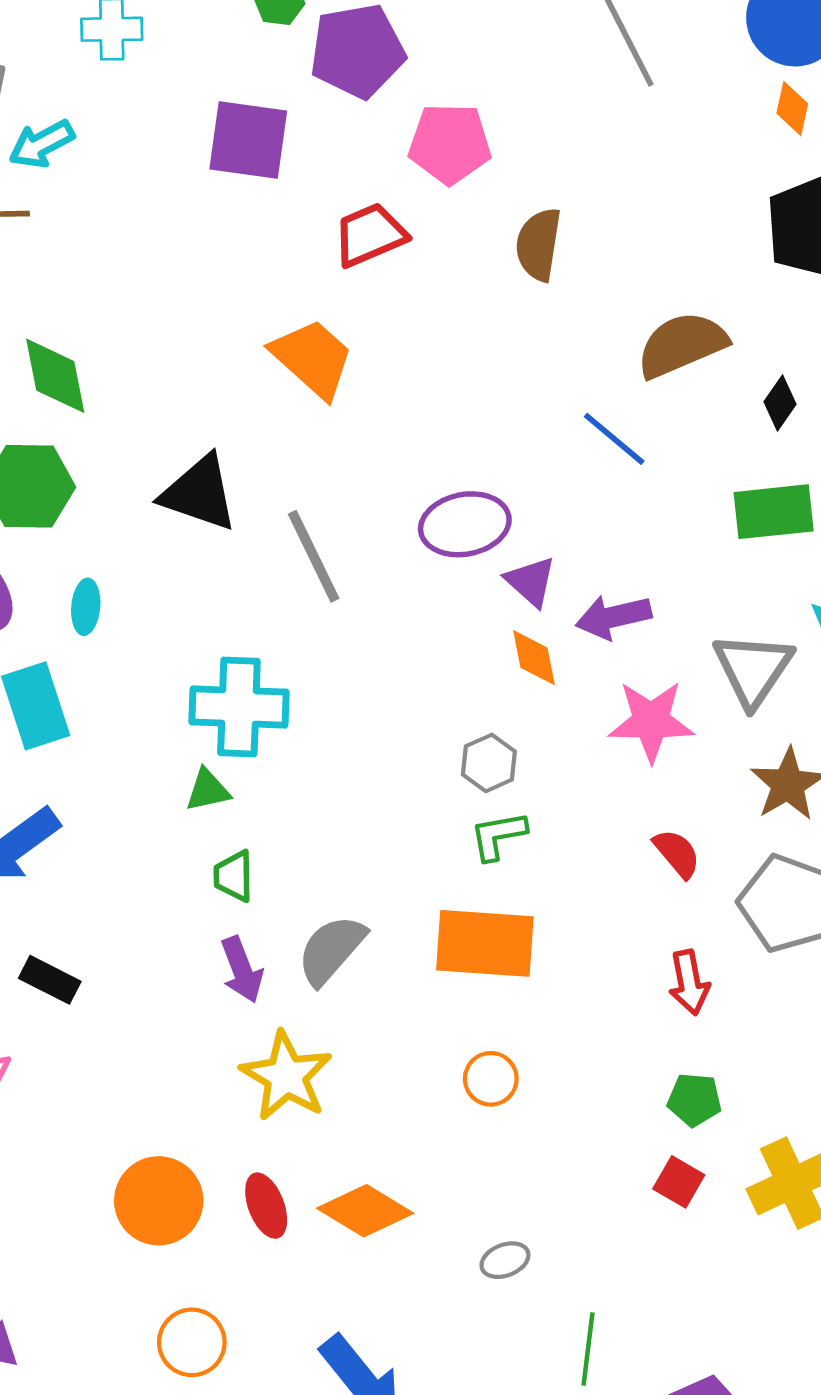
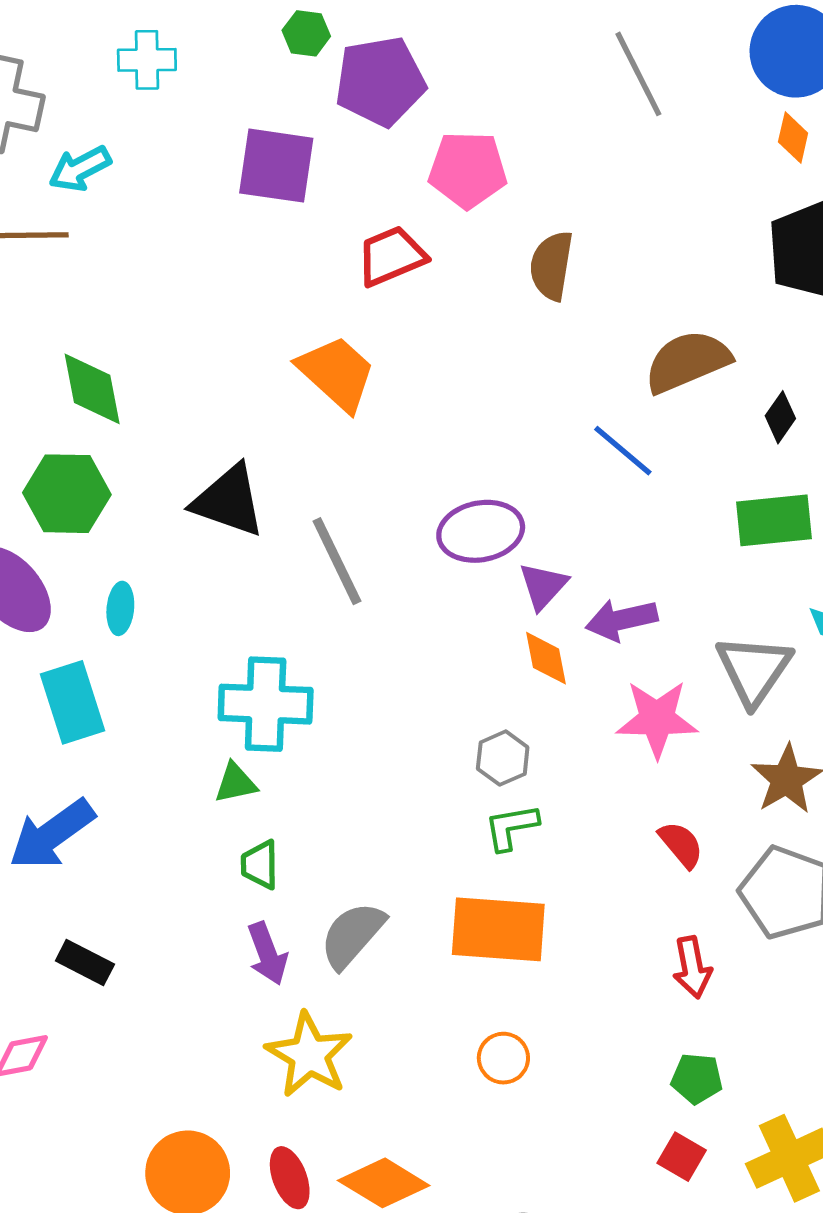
purple triangle: (531, 581) -> (543, 586), turned 30

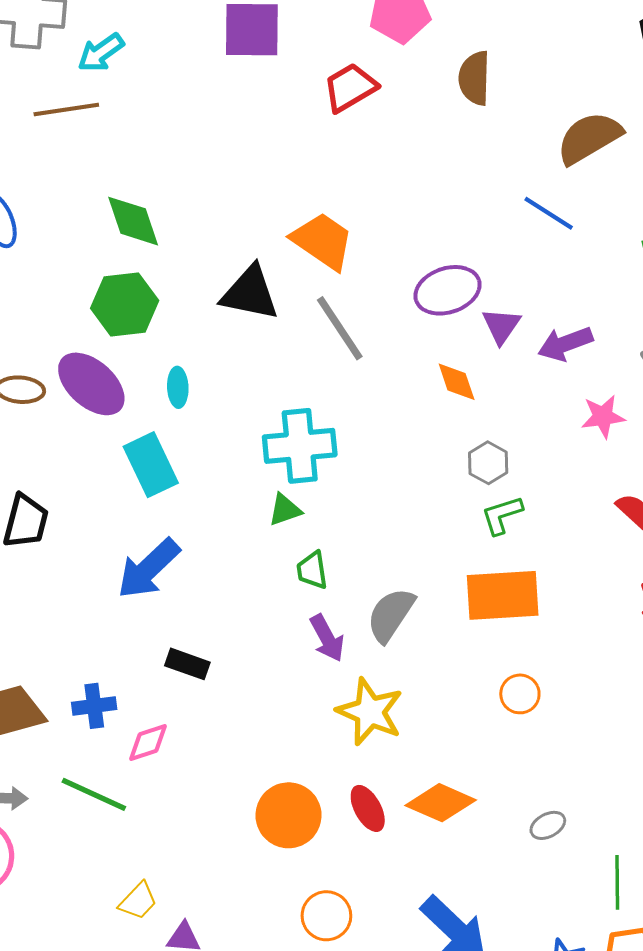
orange trapezoid: (337, 373) -> (323, 241), moved
orange diamond: (546, 658) -> (457, 382), moved
pink star: (657, 719) -> (603, 417), size x0.7

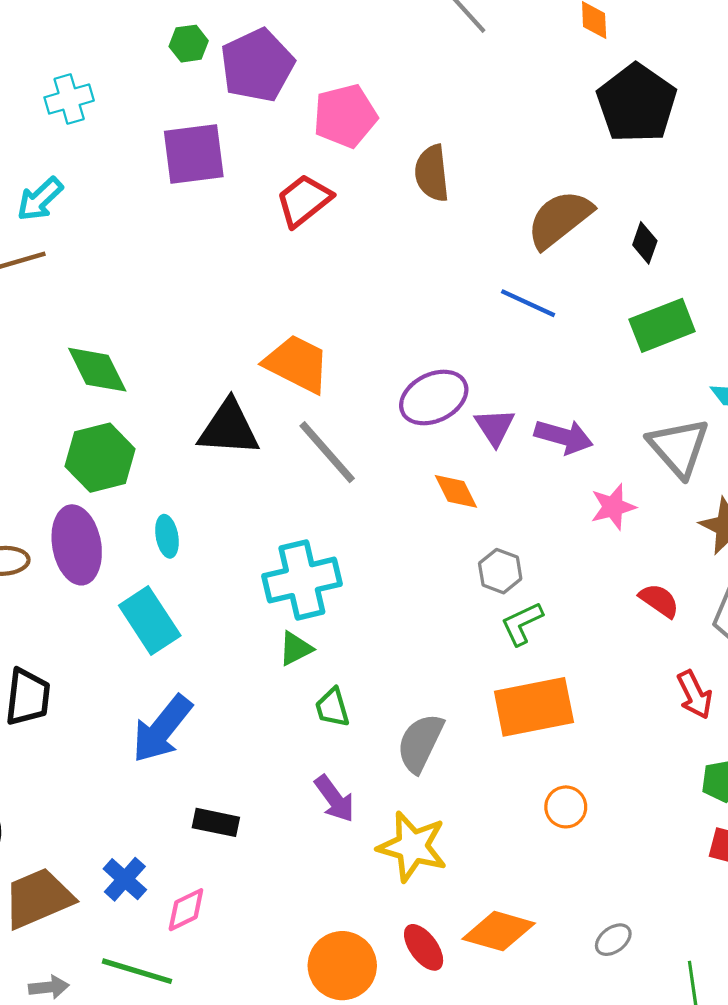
purple arrow: (565, 344) -> (564, 437), turned -136
purple ellipse: (91, 384) -> (77, 545), turned 46
purple arrow: (327, 638) -> (335, 799), moved
blue cross: (94, 706) -> (125, 879), turned -33

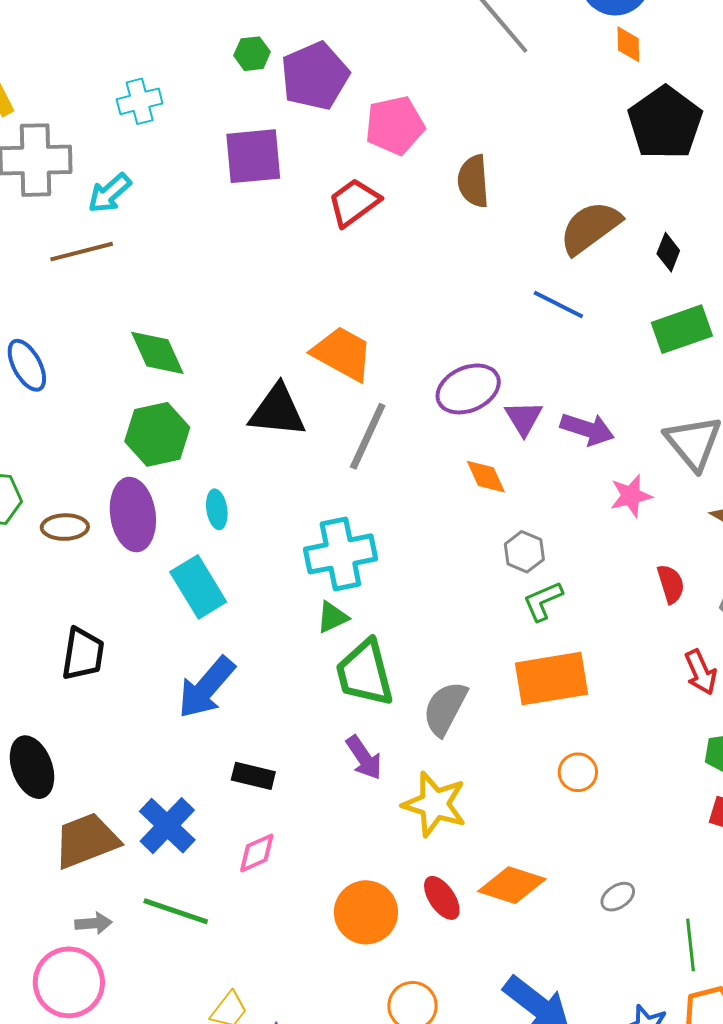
gray line: (327, 452) -> (368, 436), turned 64
red semicircle: (659, 601) -> (671, 584), turned 36
green trapezoid: (332, 708) -> (365, 673), size x1.8
blue cross: (125, 879) -> (167, 826), size x1.4
pink diamond: (186, 910) -> (257, 853), moved

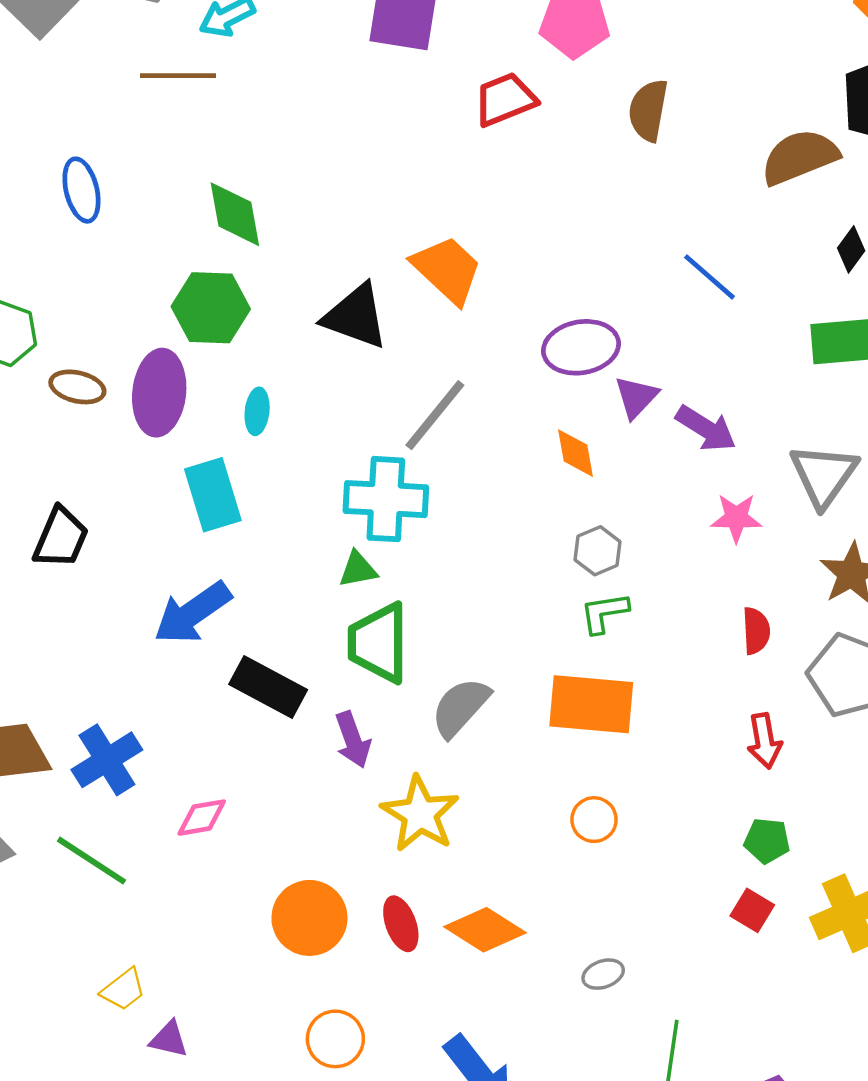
brown semicircle: (590, 228) -> (800, 157), moved
gray line: (368, 436) -> (435, 415), moved
black rectangle: (253, 776) -> (268, 687), moved, size x1.5

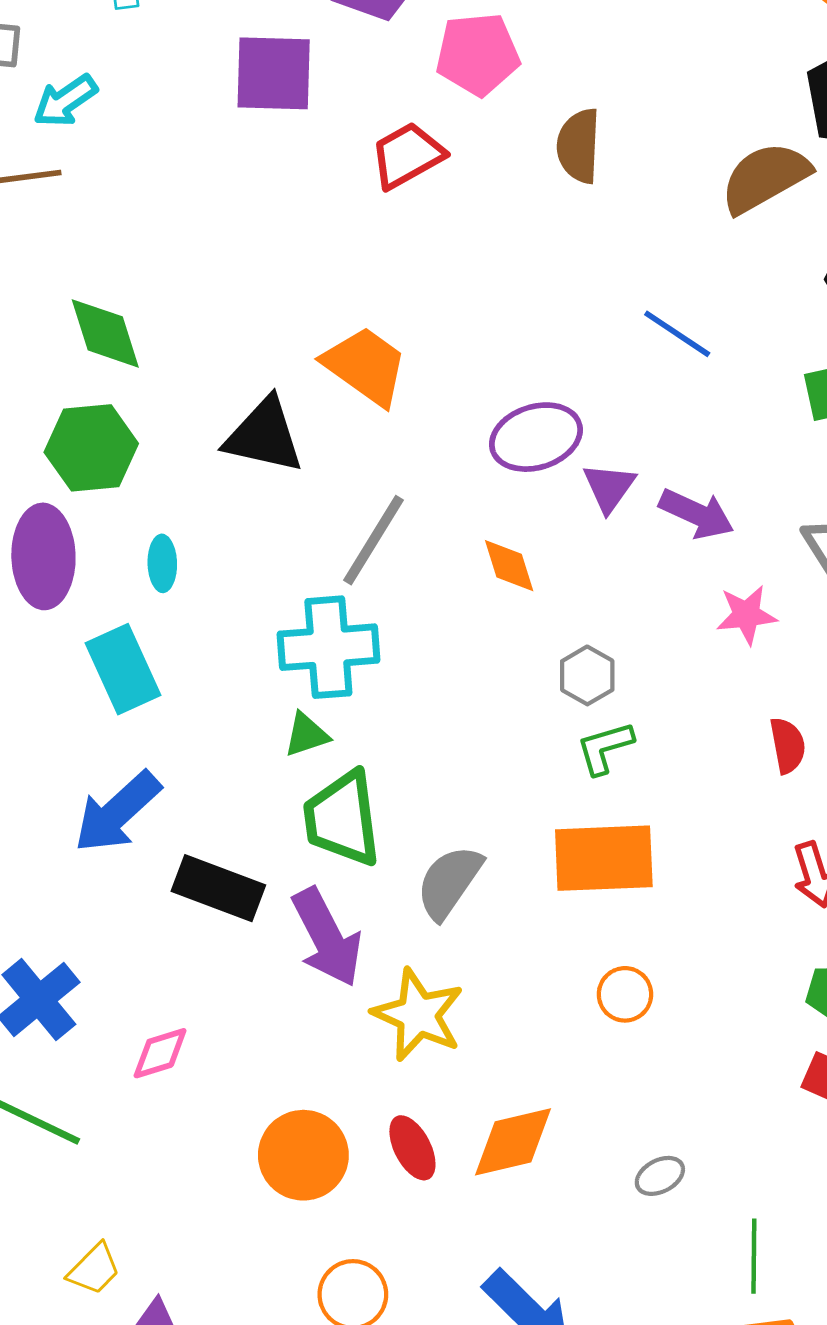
orange diamond: (576, 453) -> (509, 566), moved
purple arrow: (353, 740) -> (327, 937), size x1.5
orange diamond: (485, 930) -> (513, 1142), turned -38

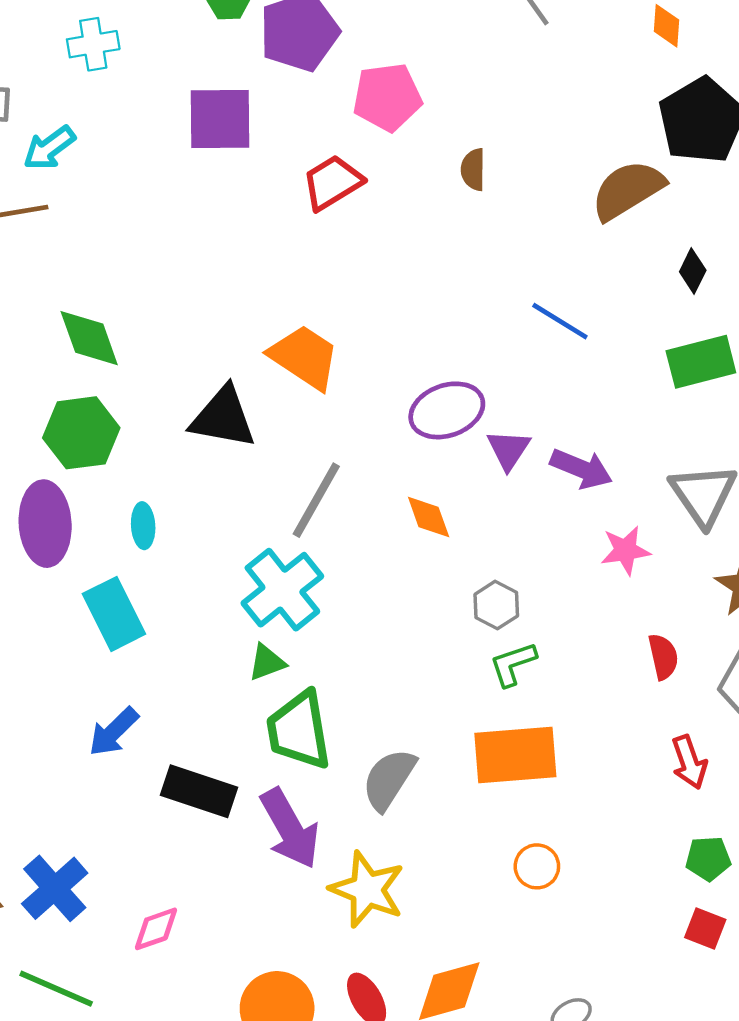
brown semicircle: (579, 146) -> (473, 170), size x0.7
cyan cross: (328, 647) -> (282, 590), turned -32
blue arrow: (117, 812) -> (114, 732), size x0.7

